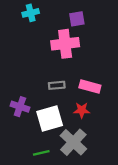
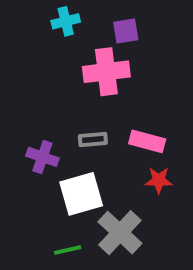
cyan cross: (31, 13) -> (66, 21), moved
purple cross: (20, 107) -> (42, 157), moved
red star: (82, 110) -> (159, 180), moved

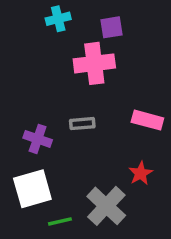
pink rectangle: (147, 141) -> (147, 120), moved
red star: (159, 180) -> (141, 173), moved, turned -30
white square: (81, 194) -> (32, 189), moved

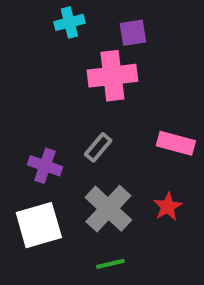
gray rectangle: (82, 124) -> (98, 147), turned -45
gray cross: (106, 206) -> (108, 209), moved
green line: (60, 221) -> (110, 264), moved

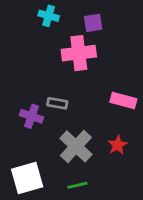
cyan cross: (69, 22) -> (49, 16), turned 30
gray rectangle: (98, 147) -> (57, 103), moved, turned 60
white square: (39, 225) -> (27, 178), moved

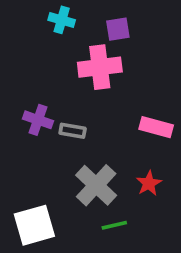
purple cross: (31, 116) -> (38, 120), moved
green line: (77, 185) -> (114, 225), moved

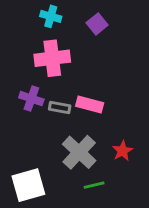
purple square: (118, 29) -> (97, 24), turned -30
pink cross: (100, 67) -> (52, 58), moved
pink rectangle: (156, 127) -> (90, 105), moved

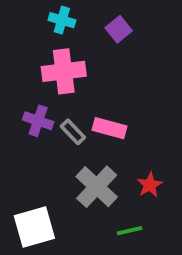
gray rectangle: (60, 107) -> (73, 132), turned 36
green line: (94, 185) -> (130, 231), moved

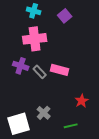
gray cross: (97, 187) -> (44, 113), moved, size x0.6

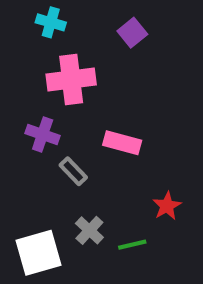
cyan cross: (34, 11) -> (51, 22), moved
gray rectangle: (40, 72) -> (73, 171), moved
green line: (71, 126) -> (132, 245), moved

